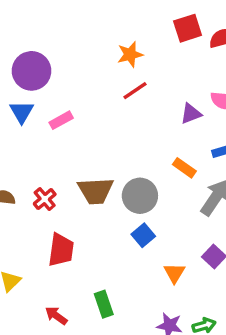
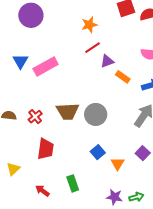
purple circle: (32, 71) -> (31, 15), moved
purple triangle: (191, 114) -> (107, 61), moved
pink rectangle: (61, 120) -> (46, 66), size x1.6
orange rectangle: (184, 168) -> (123, 77), moved
blue square: (143, 235) -> (98, 152), moved

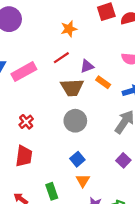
red line: (93, 48) -> (61, 58), moved
brown trapezoid: (67, 111) -> (72, 88), moved
red cross: (35, 117) -> (26, 122), moved
orange triangle: (118, 164) -> (83, 181), moved

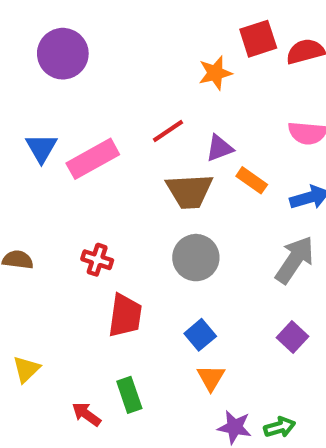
orange star: (69, 29) -> (215, 73), moved
red cross: (26, 122) -> (97, 260), turned -32
red trapezoid: (24, 156) -> (125, 316), moved
green rectangle: (52, 191) -> (129, 395), moved

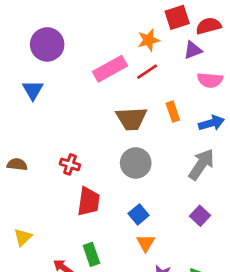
purple circle: (63, 54) -> (47, 44), moved
red line: (168, 131) -> (147, 72), moved
purple triangle: (219, 148) -> (193, 50), moved
pink rectangle: (93, 159) -> (110, 69), moved
orange rectangle: (252, 180) -> (173, 112), turned 36

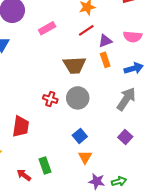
purple triangle: (193, 50) -> (105, 41), moved
pink rectangle: (110, 69) -> (47, 28), moved, size x0.7
red cross: (70, 164) -> (50, 99), moved
red trapezoid: (89, 202) -> (21, 126), moved

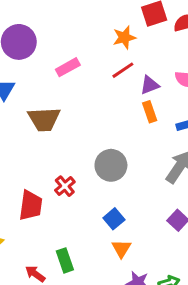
brown trapezoid: (75, 65) -> (44, 119), moved
red cross: (50, 99) -> (65, 186), moved, turned 32

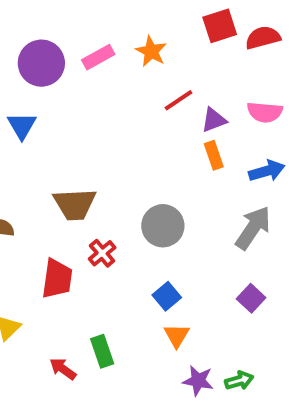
orange star: (124, 37) -> (151, 51), moved, turned -30
pink rectangle: (68, 67) -> (98, 57), moved
brown trapezoid: (44, 119) -> (75, 204), moved

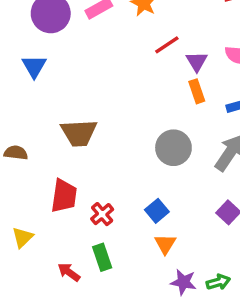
purple triangle: (214, 120) -> (197, 61), turned -40
gray circle: (163, 226) -> (173, 148), moved
red cross: (102, 253) -> (102, 214), moved

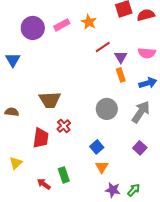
blue triangle: (34, 66) -> (13, 60), moved
red cross: (102, 214) -> (64, 126), moved
green arrow: (218, 282) -> (134, 190), turned -32

